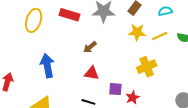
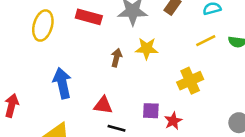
yellow star: (137, 32) -> (147, 48), moved
brown arrow: (90, 47) -> (116, 58), turned 144
red triangle: (92, 73) -> (103, 105), moved

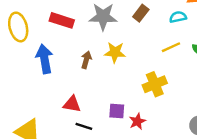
yellow ellipse: (43, 26) -> (18, 27), turned -32
blue arrow: (62, 83) -> (44, 59), moved

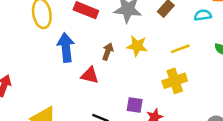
yellow line: (171, 47) -> (180, 49), moved
red triangle: (72, 104) -> (90, 75), moved

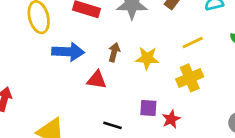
yellow star: (137, 46) -> (147, 58), moved
blue arrow: (66, 47) -> (68, 52), turned 104

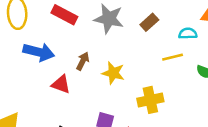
yellow line: (193, 43) -> (173, 57), moved

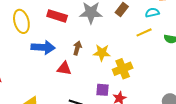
yellow cross: (150, 100) -> (123, 69), moved

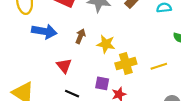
yellow line: (144, 32) -> (159, 66), moved
red triangle: (64, 68) -> (64, 66), moved, turned 35

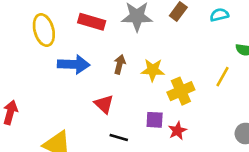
yellow line: (159, 66) -> (223, 77), moved, turned -35

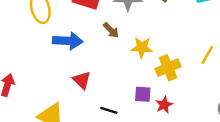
brown arrow: (120, 64) -> (111, 30), moved, turned 120
red triangle: (104, 104) -> (82, 80), moved

